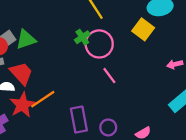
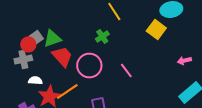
pink circle: (99, 44) -> (89, 66), moved
red trapezoid: (21, 73) -> (62, 56), moved

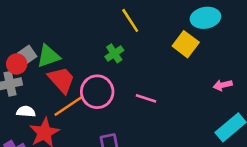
pink line: (126, 70) -> (146, 98), turned -35
orange line: (67, 92) -> (68, 106), moved

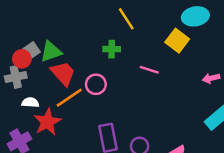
green cross: (114, 53) -> (112, 49), turned 35
pink circle: (97, 92) -> (96, 84), size x0.7
pink line: (146, 98) -> (149, 70), moved

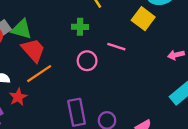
green triangle: (51, 52) -> (22, 29), turned 35
pink circle: (96, 84) -> (87, 61), moved
red star: (47, 122) -> (18, 97), size x0.7

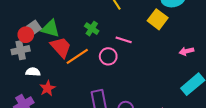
green cross: (80, 27) -> (92, 29), moved, turned 32
pink line: (116, 47) -> (124, 40), moved
orange line: (39, 74) -> (77, 56), moved

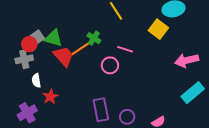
pink arrow: (186, 51) -> (187, 60), size x1.6
orange line: (77, 56) -> (80, 49), moved
white semicircle: (33, 72) -> (36, 80), turned -104

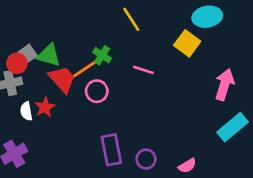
pink arrow: (187, 60) -> (225, 85), turned 120
pink circle: (110, 65) -> (97, 91), moved
red star: (50, 97) -> (45, 107), moved

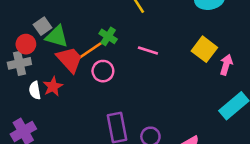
yellow square: (187, 43) -> (204, 49), moved
gray square: (28, 54) -> (43, 26), moved
pink arrow: (225, 85) -> (226, 65), size x0.7

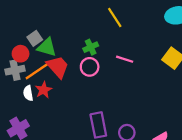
green cross: (108, 36) -> (91, 47), turned 32
orange line: (90, 51) -> (37, 71), moved
pink circle: (103, 71) -> (90, 67), moved

